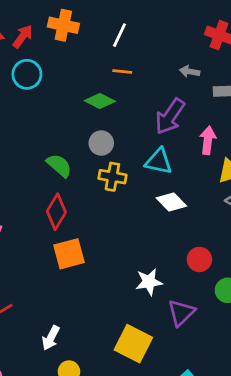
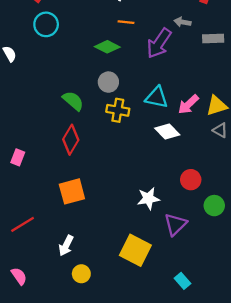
purple arrow: (170, 116) -> (159, 43), moved
pink arrow: (208, 140) -> (188, 104), moved, turned -140
orange square: (69, 254) -> (72, 191), moved

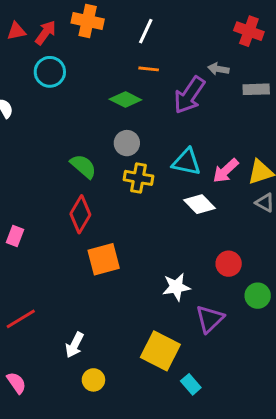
orange square: (72, 191) -> (104, 259), moved
cyan rectangle: (182, 281) -> (191, 384), moved

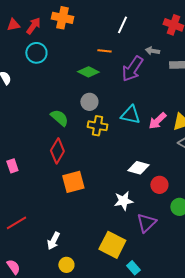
white line: (146, 31) -> (122, 25), moved
white diamond: (200, 204) -> (138, 168), moved, turned -30
pink rectangle: (15, 236) -> (12, 166), turned -40

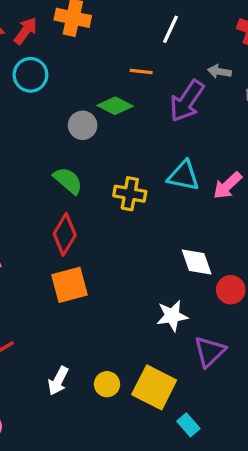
gray circle: (89, 102) -> (83, 125), moved
white diamond: (138, 168) -> (197, 262), turned 55
orange square: (73, 182) -> (70, 285), moved
yellow circle: (66, 265) -> (107, 384), moved

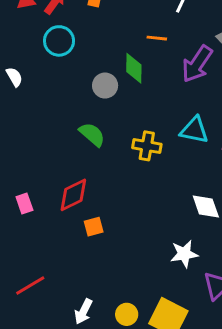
green diamond: (115, 106) -> (134, 68), turned 64
red diamond: (65, 234) -> (73, 195), moved, turned 33
orange square: (70, 285) -> (94, 227), size x0.6

